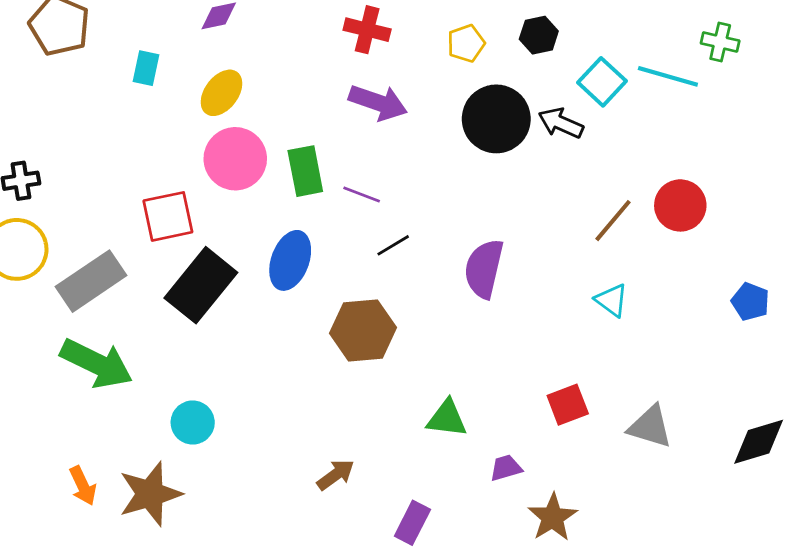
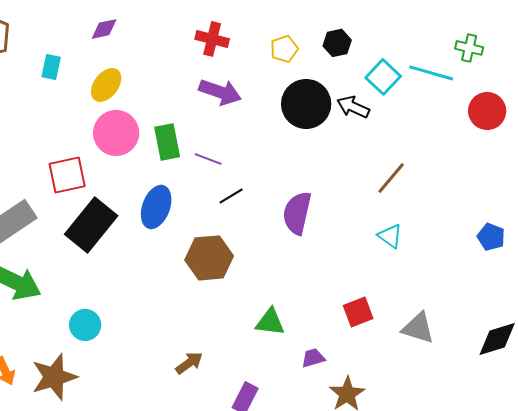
red circle: (680, 205) -> (487, 111), moved

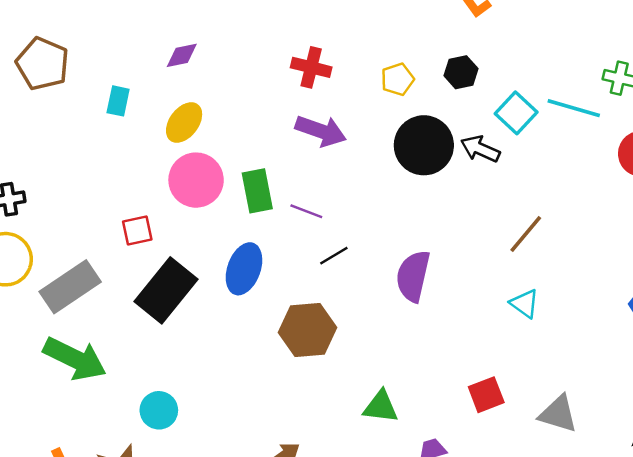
red square: (67, 175) -> (137, 230), size x0.7

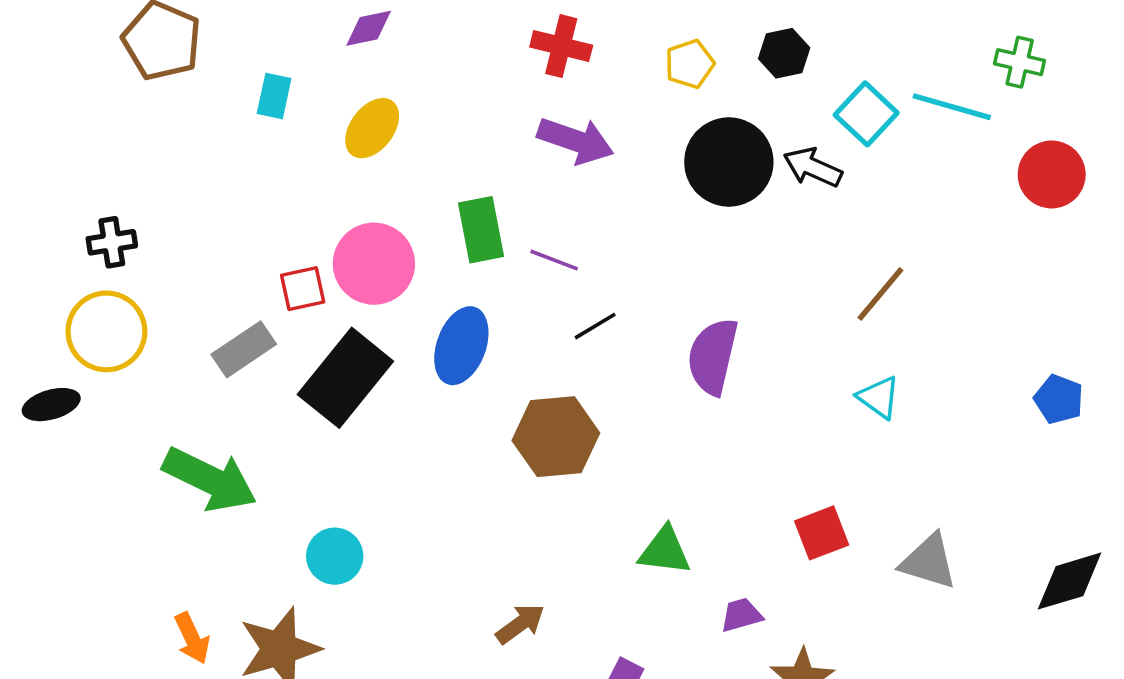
pink circle: (196, 180) -> (374, 264), moved
gray rectangle: (70, 287) -> (244, 349), moved, size x0.7

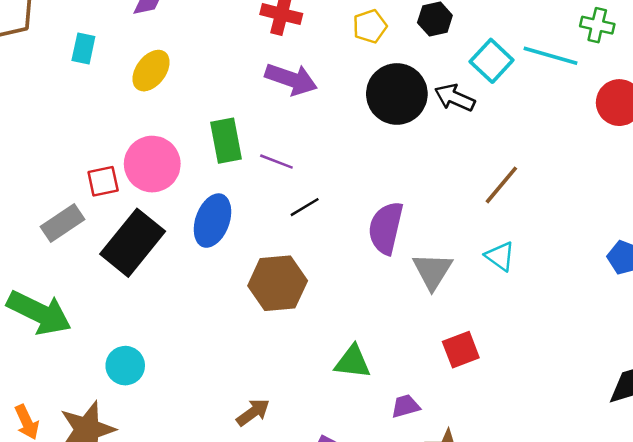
gray triangle: (929, 561) -> (432, 271), moved, turned 45

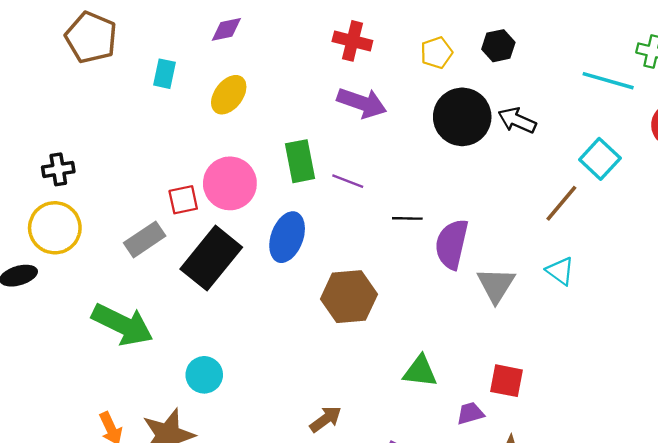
cyan square: (492, 61) -> (600, 159), moved
black line: (305, 207) -> (407, 218), moved, turned 32
red square: (461, 350) -> (507, 381), moved, turned 32

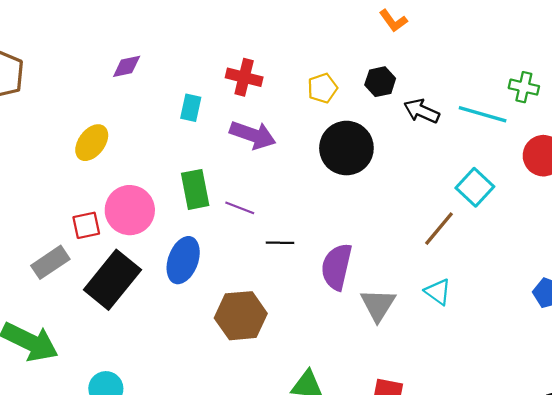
cyan rectangle: (165, 74) -> (191, 108), moved
yellow ellipse: (229, 95) -> (92, 143), moved
black arrow: (517, 120) -> (422, 111), moved
black line: (407, 218) -> (280, 243), moved

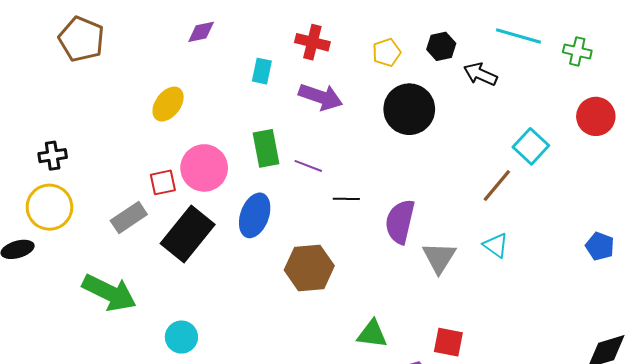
cyan line: (483, 114) -> (519, 36), moved

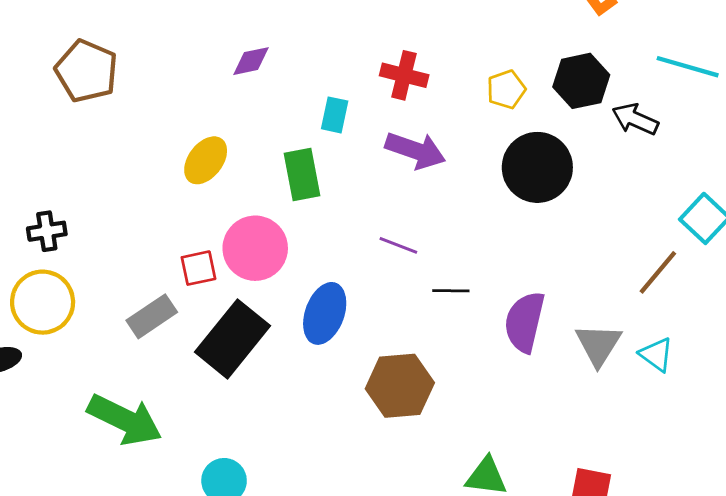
black hexagon: (441, 46) -> (581, 81), size x1.4
green rectangle: (266, 148) -> (302, 174), moved
gray triangle: (439, 258) -> (598, 345), moved

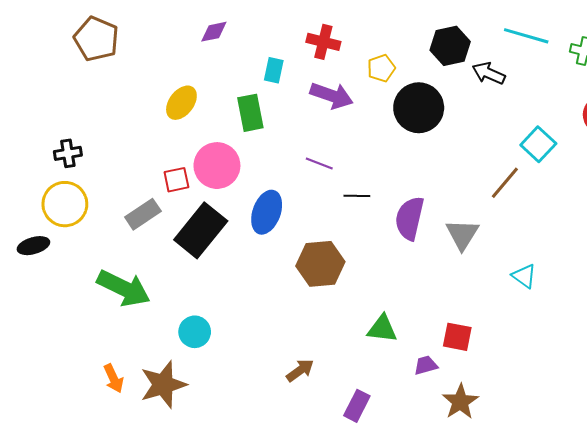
yellow pentagon: (506, 89) -> (381, 68), moved
cyan triangle: (656, 355) -> (524, 276), moved

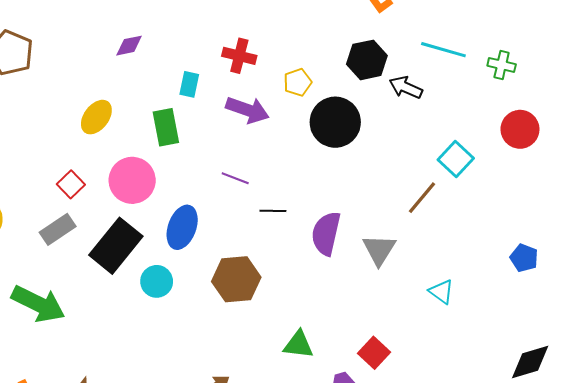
red square: (176, 180) -> (71, 184), moved, turned -32
cyan circle: (195, 332) -> (157, 281), moved
red square: (457, 337) -> (374, 353), turned 32

